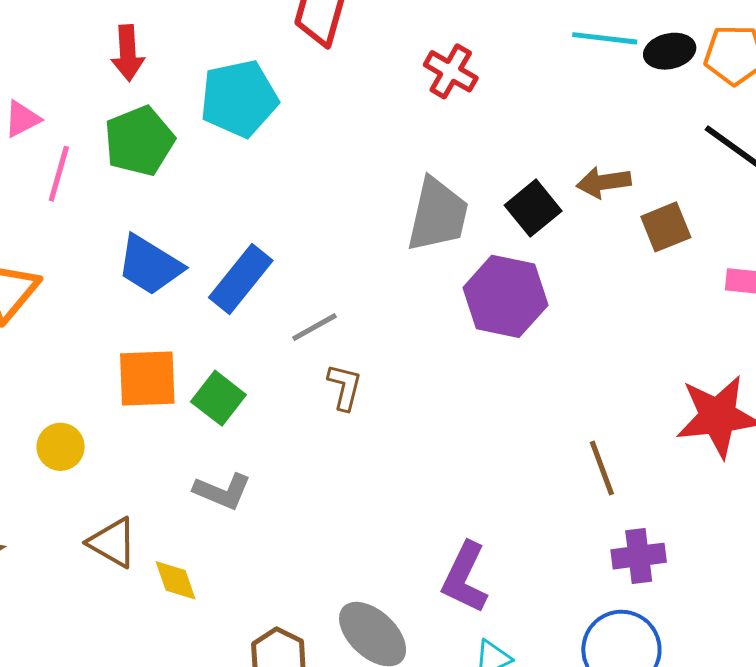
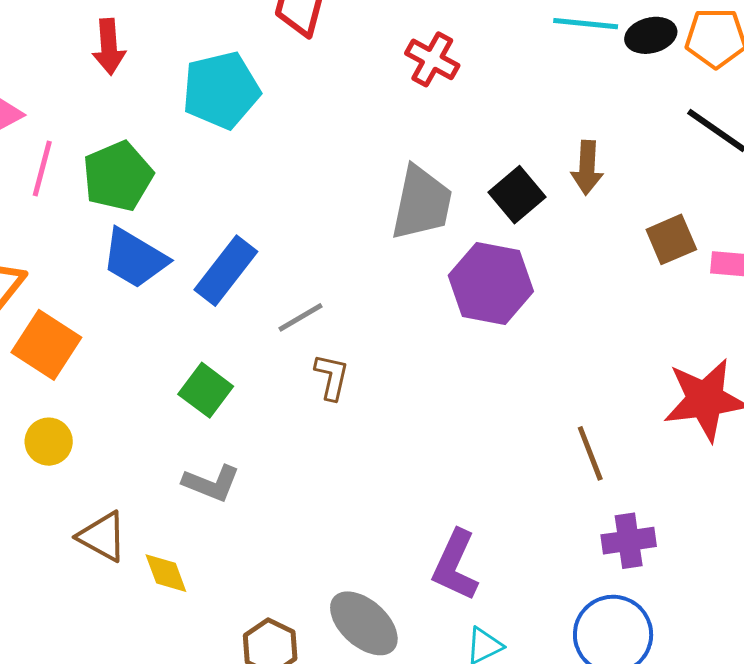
green pentagon: (139, 141) -> (118, 176), moved
brown arrow: (604, 182) -> (587, 168), turned -78
brown square: (666, 227) -> (671, 239), moved
orange square: (147, 379) -> (46, 345), moved, turned 36

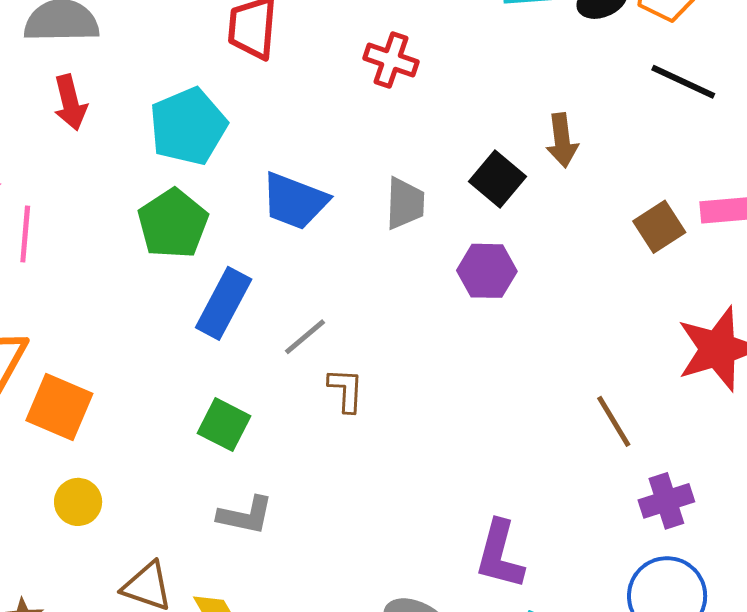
green pentagon: (118, 176) -> (173, 224), moved
gray trapezoid: (422, 203) -> (405, 203), size x0.7
brown square: (671, 239) -> (659, 227), moved
blue trapezoid: (135, 258) -> (295, 201), moved
purple hexagon: (491, 283) -> (487, 271), size x0.7

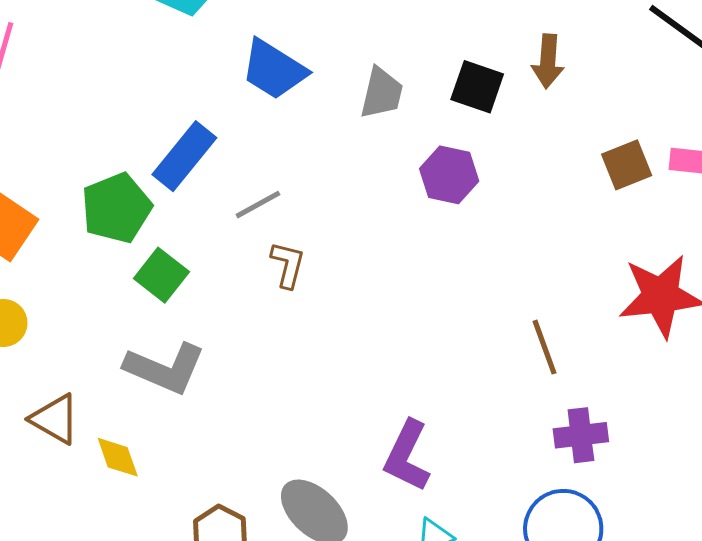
black square: (498, 179) -> (477, 87), turned -32
green pentagon: (173, 224) -> (116, 208), moved
gray L-shape: (245, 515) -> (165, 368), size x1.4

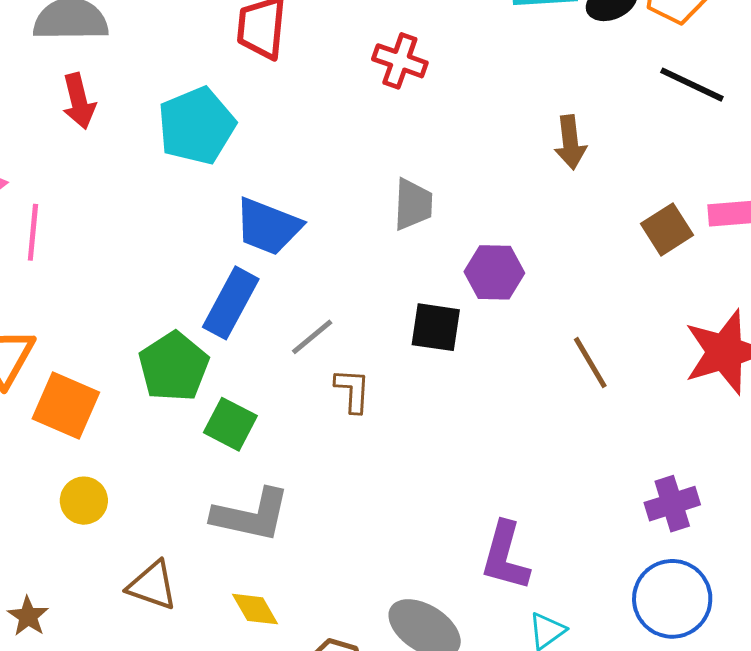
blue trapezoid: (274, 69) -> (268, 226), moved
black square: (477, 87) -> (436, 327), moved
brown line: (545, 347) -> (590, 363), moved
yellow diamond: (118, 457) -> (255, 609), moved

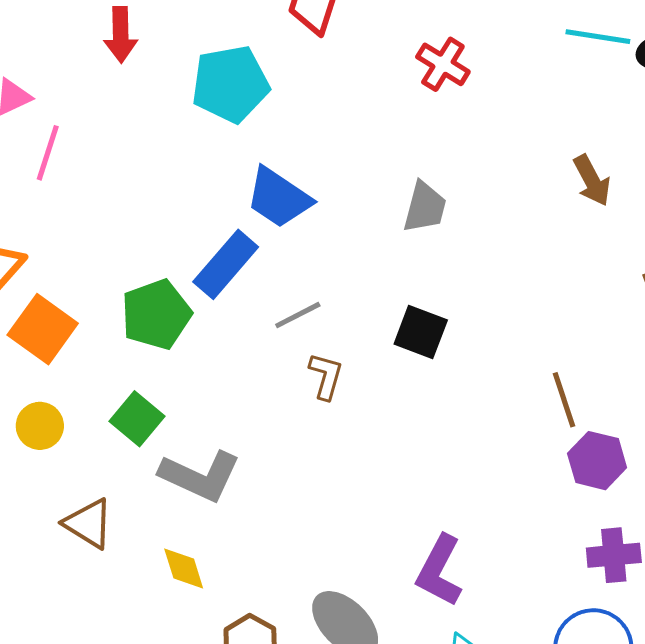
brown arrow: (570, 142) -> (592, 180), turned -34
purple hexagon: (494, 272) -> (597, 461), moved
green square: (230, 424) -> (137, 419), moved

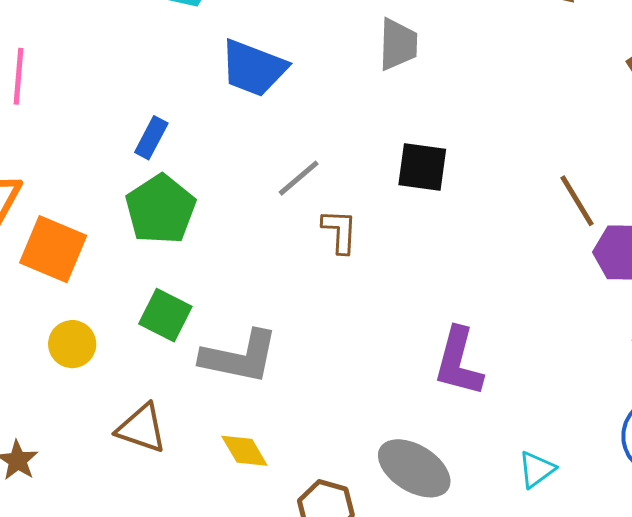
blue rectangle: (226, 264) -> (151, 138), moved, size x0.6
purple L-shape: (439, 571) -> (459, 362), moved

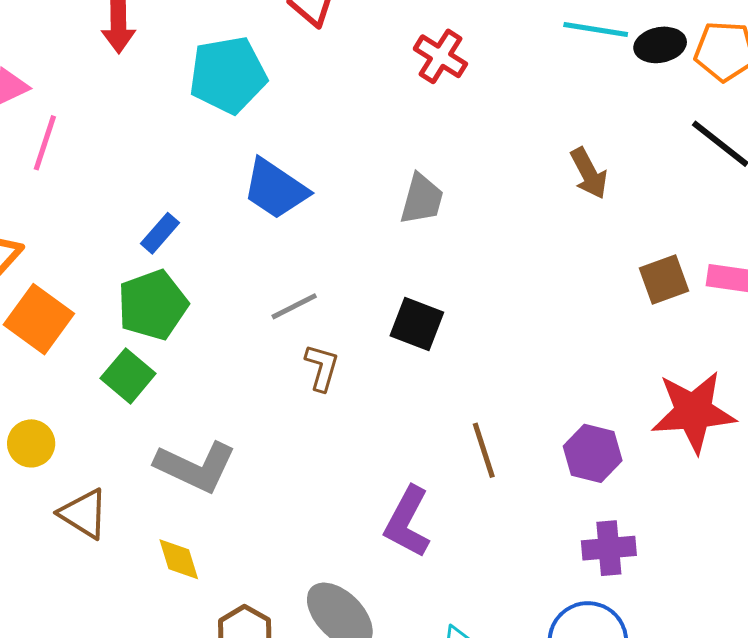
brown line: (577, 201) -> (484, 450), moved
green square: (165, 315) -> (128, 376), moved
yellow circle: (72, 344) -> (31, 443), moved

